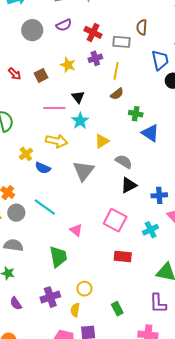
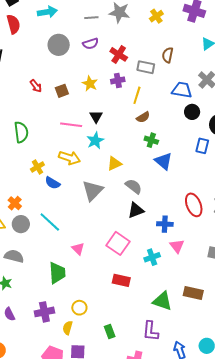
blue trapezoid: (160, 60) -> (182, 90), turned -75
brown semicircle: (117, 94) -> (143, 117), moved

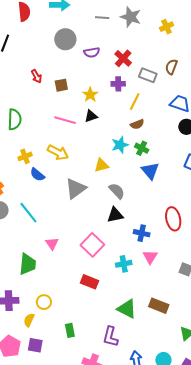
purple semicircle: (91, 44) -> (92, 52), moved
yellow star: (90, 84) -> (90, 95), moved
black triangle: (96, 117) -> (91, 116), turned 32
cyan star: (95, 141) -> (120, 145), moved

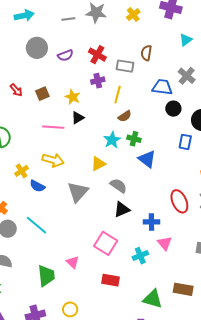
pink triangle: (52, 244) -> (73, 262), moved

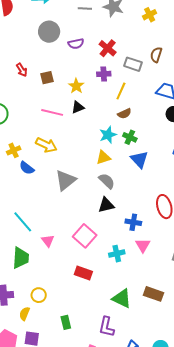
yellow triangle: (98, 164) -> (103, 157), moved
cyan line: (36, 225) -> (23, 222), moved
pink triangle: (73, 262) -> (48, 241), moved

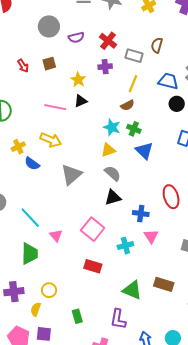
brown square: (47, 78) -> (49, 64), moved
yellow line: (121, 91) -> (133, 84), moved
cyan star: (108, 135) -> (112, 127), turned -30

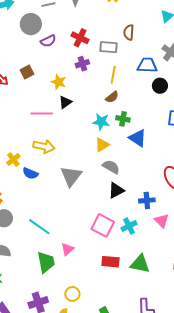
gray circle: (49, 26) -> (31, 24), moved
pink triangle: (56, 236) -> (68, 249), moved, turned 40
cyan cross: (125, 246) -> (129, 226), moved
green triangle: (132, 290) -> (140, 264), moved

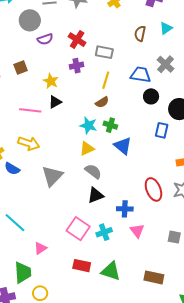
brown semicircle: (129, 32) -> (140, 34), moved
green trapezoid: (46, 262) -> (23, 272), moved

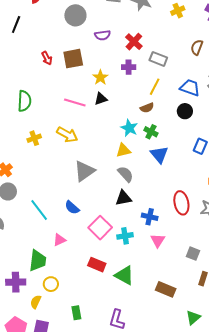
gray circle: (30, 20) -> (75, 15), moved
brown square: (21, 68) -> (73, 59), size x1.5
black circle: (151, 96) -> (185, 111), moved
blue semicircle: (12, 169) -> (72, 208), moved

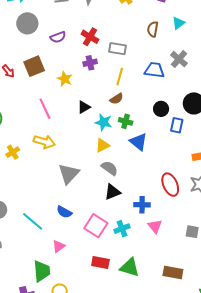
black triangle: (101, 99) -> (84, 107), moved
pink line: (75, 103) -> (45, 109), turned 60
black circle: (185, 111) -> (161, 109), moved

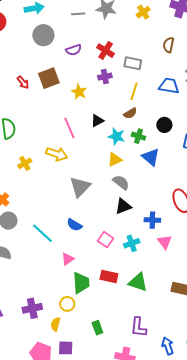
pink line: (45, 109) -> (69, 128), moved
black circle: (161, 109) -> (164, 125), moved
pink square: (96, 226) -> (106, 240), size x0.7
green trapezoid: (42, 271) -> (81, 283), moved

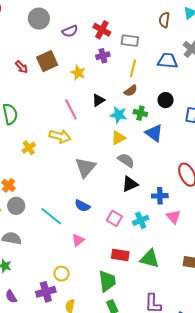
green trapezoid: (81, 283) -> (107, 281), moved
yellow circle: (67, 304) -> (62, 274), moved

